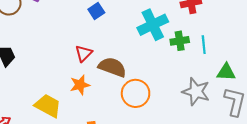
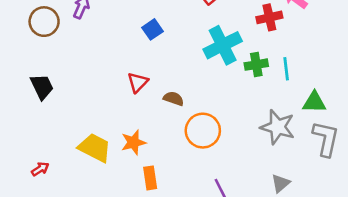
brown semicircle: (112, 67) -> (174, 99), size x0.6
orange star: (80, 85) -> (133, 142), moved

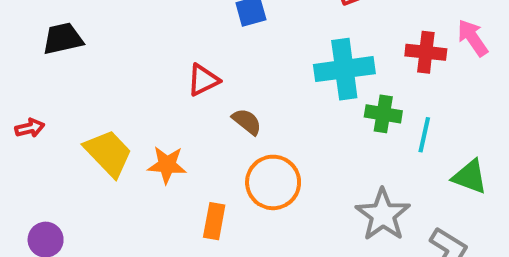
black trapezoid: (42, 87) -> (63, 39), turned -96
green triangle: (314, 102) -> (470, 177), moved
red arrow: (40, 169) -> (30, 128), moved
orange rectangle: (150, 178) -> (214, 221), moved

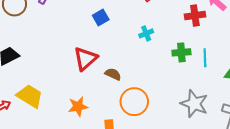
cyan cross: (344, 69) -> (146, 33), moved, size x0.5
red triangle: (203, 80) -> (85, 59), size x1.4
yellow trapezoid: (108, 153) -> (30, 96), moved

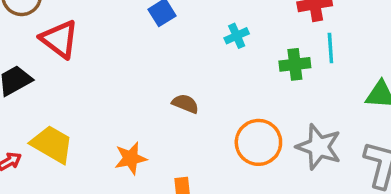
cyan line: (205, 58) -> (330, 48), moved
red triangle: (85, 59) -> (59, 39), moved, turned -40
orange circle: (134, 102) -> (258, 142), moved

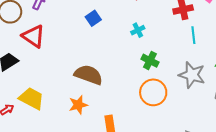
green cross: (295, 64) -> (150, 61), moved, turned 36
brown semicircle: (185, 104) -> (88, 75), moved, size x1.8
gray star: (319, 147) -> (192, 75), moved

